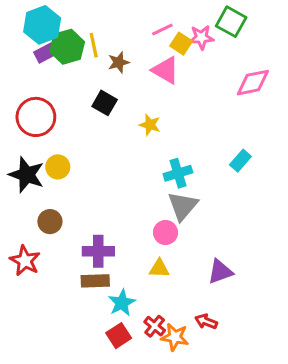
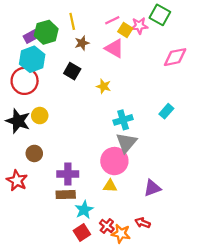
cyan hexagon: (42, 25) -> (32, 59), moved
yellow line: (94, 45) -> (72, 21), moved
pink circle: (165, 233) -> (114, 161), size x1.6

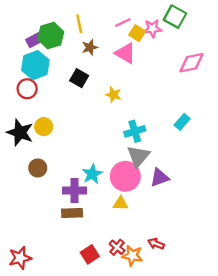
red circle: (25, 81) -> (27, 89), size x0.7
red star: (17, 181) -> (20, 258), moved, turned 30
purple triangle: (152, 188) -> (160, 177), moved
cyan star: (84, 210) -> (92, 174), moved

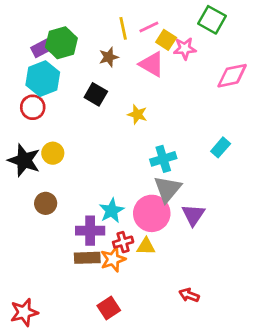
yellow line: (79, 24) -> (123, 28), moved
pink star: (152, 28) -> (185, 48), moved
purple triangle: (160, 177) -> (193, 215), turned -36
red cross: (117, 247) -> (123, 242), moved, turned 35
orange star: (132, 256) -> (113, 259), moved, turned -30

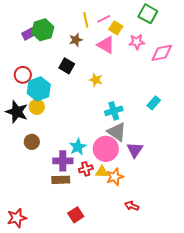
pink star: (185, 48) -> (137, 42), moved
cyan hexagon: (43, 79) -> (39, 89), moved
gray triangle: (168, 189) -> (117, 132), turned -35
orange star: (113, 259) -> (115, 177), moved

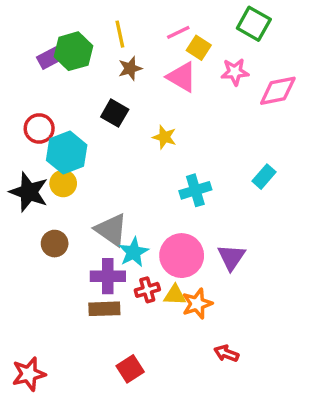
yellow line: (86, 20) -> (120, 34), moved
gray triangle: (117, 132) -> (111, 230), moved

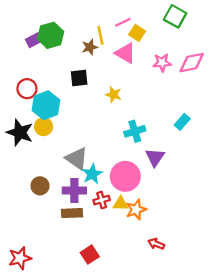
yellow line: (120, 34) -> (100, 35), moved
pink star: (235, 72) -> (162, 63), moved
black square: (115, 113) -> (79, 78), turned -36
brown circle: (55, 244) -> (40, 186), moved
purple triangle: (231, 257) -> (155, 157), moved

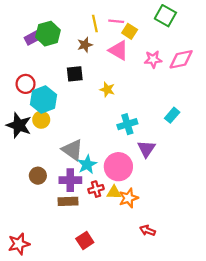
pink line: (123, 22) -> (116, 21), turned 32
yellow line: (100, 35) -> (95, 23), moved

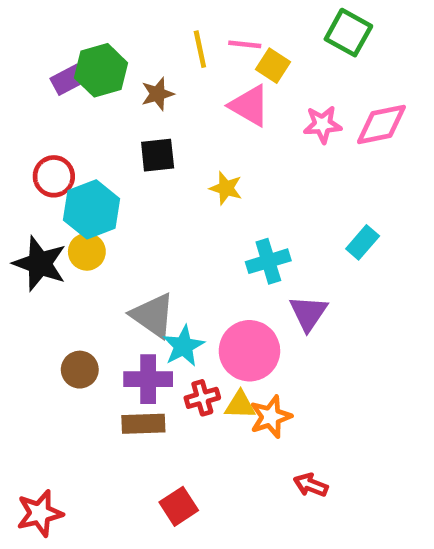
brown star: (85, 45) -> (158, 94), moved

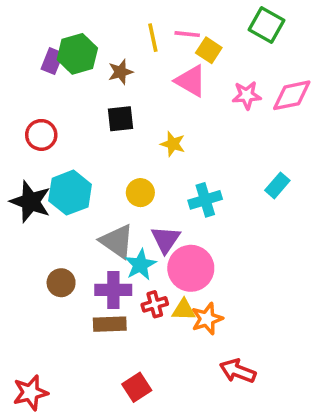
purple rectangle: (68, 80) -> (52, 61), turned -40
cyan hexagon: (92, 209) -> (70, 193), moved
yellow circle: (87, 252) -> (140, 193), moved
purple triangle: (308, 313) -> (166, 239), moved
red arrow: (311, 485) -> (238, 371), size x1.4

